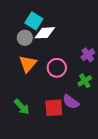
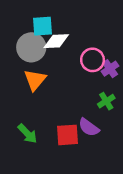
cyan square: (34, 21) -> (42, 26), turned -36
gray circle: (25, 38) -> (31, 47), size x1.5
pink circle: (57, 68) -> (93, 60), moved

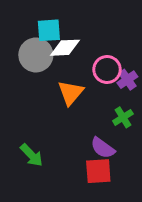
orange triangle: (35, 80) -> (71, 93), moved
red square: (68, 135) -> (98, 171), moved

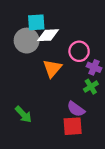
purple cross: (127, 80) -> (94, 67), moved, turned -32

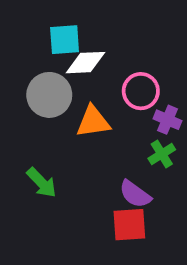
gray circle: (27, 41) -> (49, 95), moved
orange triangle: (52, 68) -> (93, 122), turned 42
green arrow: (23, 114) -> (42, 183), moved

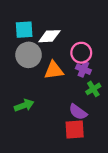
cyan square: (65, 40) -> (24, 30), moved
purple cross: (167, 120) -> (83, 69), moved
green arrow: (42, 183) -> (24, 105), turned -66

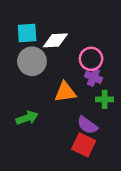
orange triangle: (54, 70) -> (65, 92), moved
green cross: (93, 89) -> (105, 99), turned 32
red square: (75, 130) -> (84, 145), turned 30

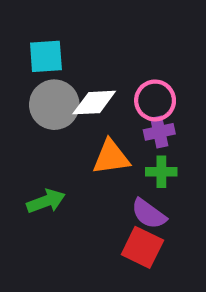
white diamond: (55, 40) -> (94, 103), moved
purple cross: (93, 77) -> (159, 132), turned -35
green cross: (105, 99) -> (161, 172), moved

